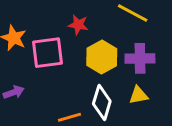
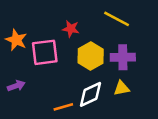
white diamond: (102, 103) -> (91, 94), turned 48

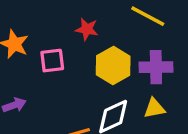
pink square: (45, 52) -> (52, 61), size x0.7

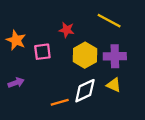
yellow triangle: (154, 108) -> (114, 85), turned 35

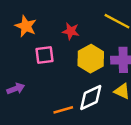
orange star: (16, 40) -> (26, 26), moved

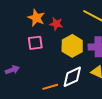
orange star: (26, 26) -> (36, 18), moved

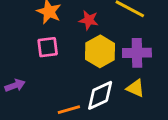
red star: (56, 24) -> (89, 20), moved

